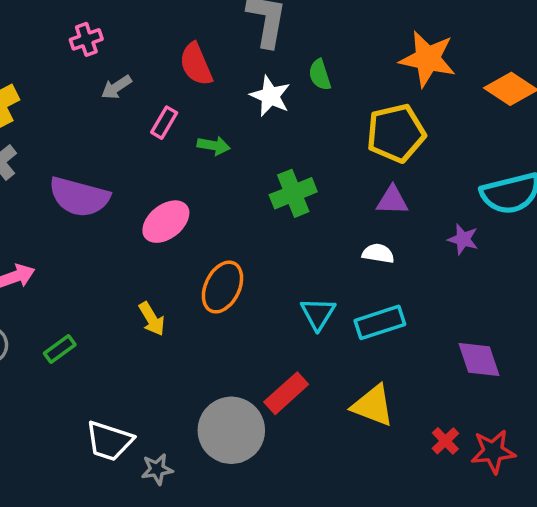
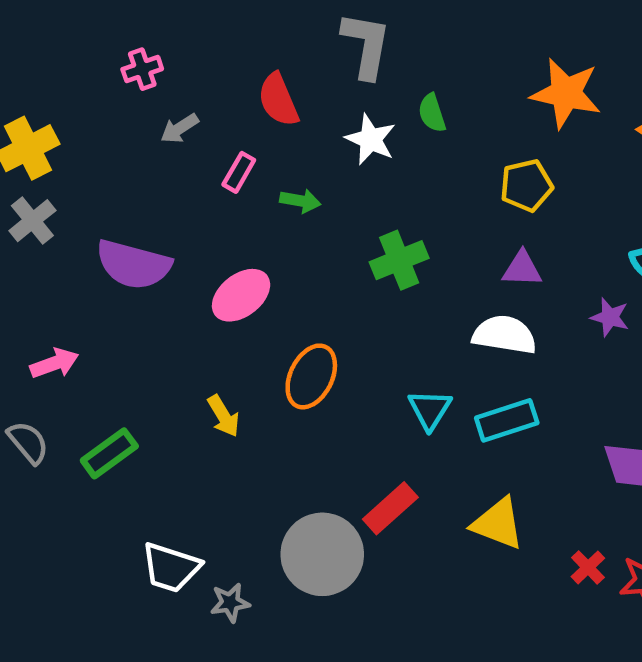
yellow pentagon: (396, 133) -> (526, 185), size x0.7
white semicircle: (378, 253) -> (504, 335), size x1.6
green rectangle: (60, 349) -> (109, 453), size x1.4

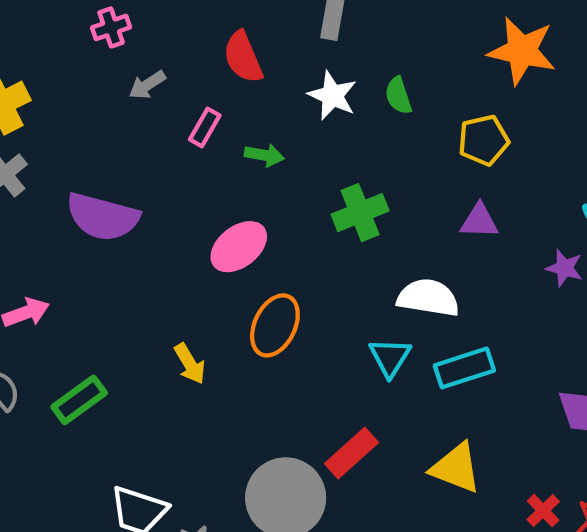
green semicircle: (432, 113) -> (398, 96), moved
pink ellipse: (241, 295) -> (239, 247), moved
white semicircle: (504, 335) -> (428, 298), moved

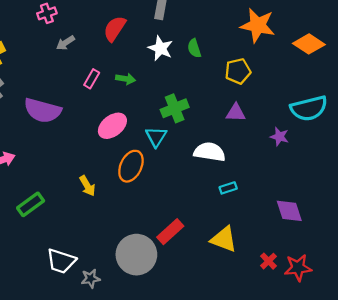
red semicircle: (243, 57) -> (115, 29), turned 56
pink rectangle: (205, 127) -> (92, 79), moved
cyan triangle: (390, 357) -> (156, 137), moved
cyan rectangle: (464, 368) -> (228, 188), size x0.6

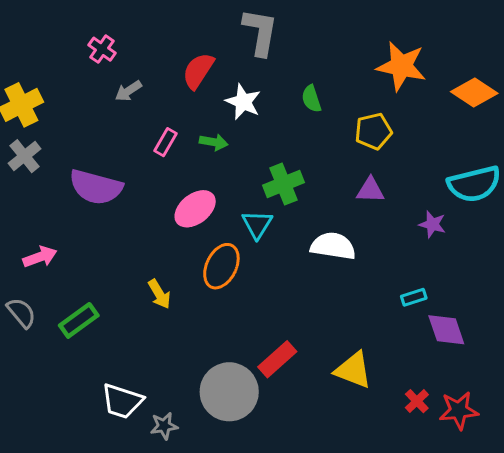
pink cross: (47, 13) -> (102, 49), turned -36
white star: (160, 48) -> (243, 102), moved
cyan rectangle: (228, 188) -> (414, 297), moved

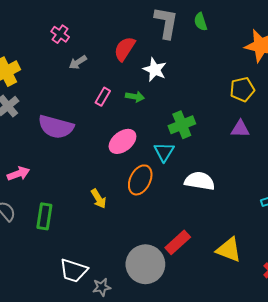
green semicircle: (311, 99) -> (201, 22), moved
white semicircle: (333, 246) -> (200, 181), moved
green rectangle: (79, 320) -> (44, 216), turned -45

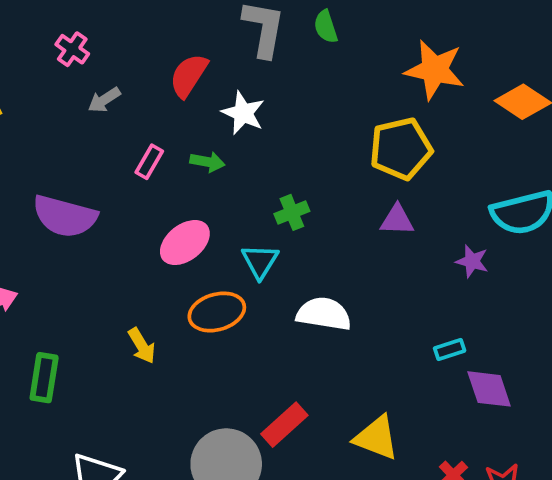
yellow pentagon: (242, 89) -> (401, 149), size x1.4
green cross: (182, 125) -> (292, 212), size x0.7
orange ellipse: (140, 180) -> (217, 312), turned 48

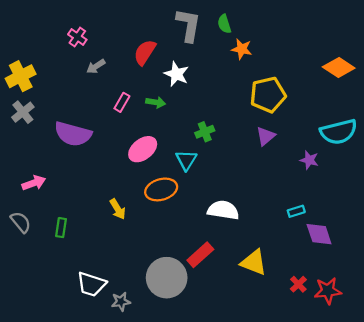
orange star: (435, 70) -> (242, 49), moved, size x0.6
purple triangle: (397, 220) -> (266, 136), turned -42
white semicircle: (324, 314) -> (223, 210), moved
green rectangle: (44, 378) -> (61, 228), size x0.7

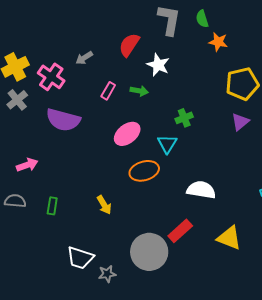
pink cross: (77, 37) -> (51, 77), moved, size x1.5
yellow arrow: (118, 209) -> (104, 205), moved
gray semicircle: (21, 222) -> (15, 201), turned -45

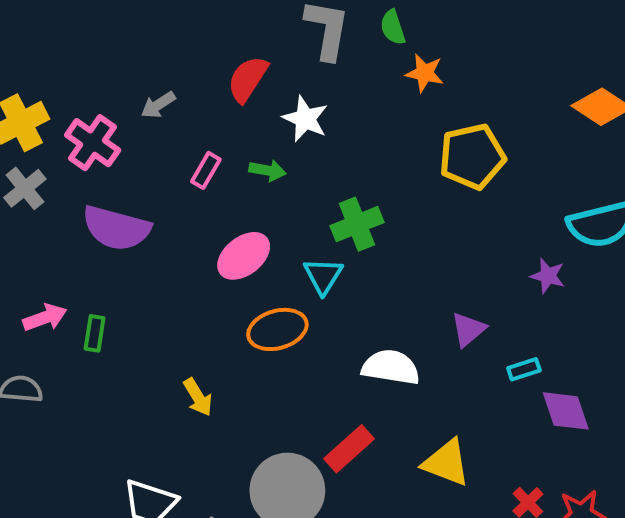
green cross: (184, 118) -> (357, 224), size x1.4
purple triangle: (240, 122) -> (468, 329), moved
green rectangle: (52, 206) -> (95, 333), moved

